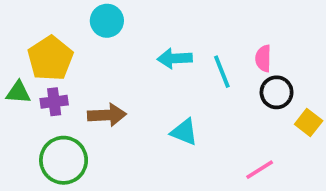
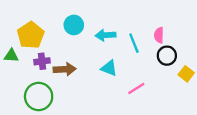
cyan circle: (107, 21) -> (74, 25), moved
purple cross: (54, 102) -> (42, 61), moved
cyan triangle: (184, 132) -> (109, 68), moved
pink line: (260, 170) -> (136, 89), moved

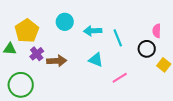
pink semicircle: (159, 35) -> (157, 31), moved
purple cross: (42, 61) -> (37, 54), turned -32
green circle: (39, 96) -> (21, 85), moved

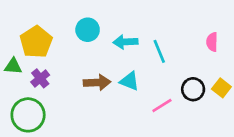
black circle: (147, 49) -> (193, 89), moved
purple cross: (37, 54) -> (40, 78), moved
brown arrow: (57, 61) -> (97, 82), moved

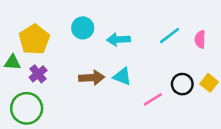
cyan line: (159, 51) -> (169, 36), moved, turned 75

